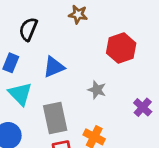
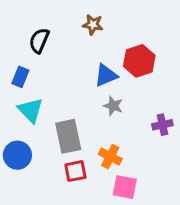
blue triangle: (54, 67) -> (106, 75), moved
purple cross: (143, 107) -> (162, 125), turned 36

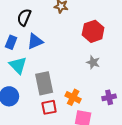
blue triangle: (106, 75) -> (35, 41), moved
gray star: (113, 106) -> (93, 62), moved
purple cross: (162, 125) -> (109, 97), moved

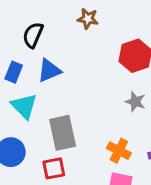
orange cross: (73, 97) -> (119, 151), moved
red square: (49, 107) -> (54, 168), moved

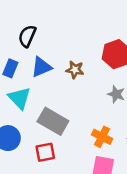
brown star: (88, 19) -> (75, 70), moved
gray rectangle: (63, 133) -> (53, 121), turned -48

